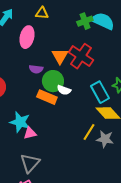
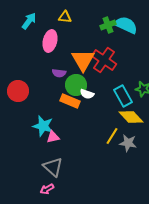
orange triangle: (60, 56) -> (83, 60), size x1.4
gray triangle: (30, 163) -> (53, 167), turned -30

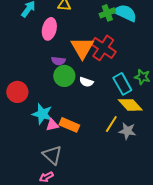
green circle: (76, 85) -> (64, 76), moved
red circle: (18, 91) -> (17, 92), moved
orange rectangle: (70, 101) -> (69, 125), moved

